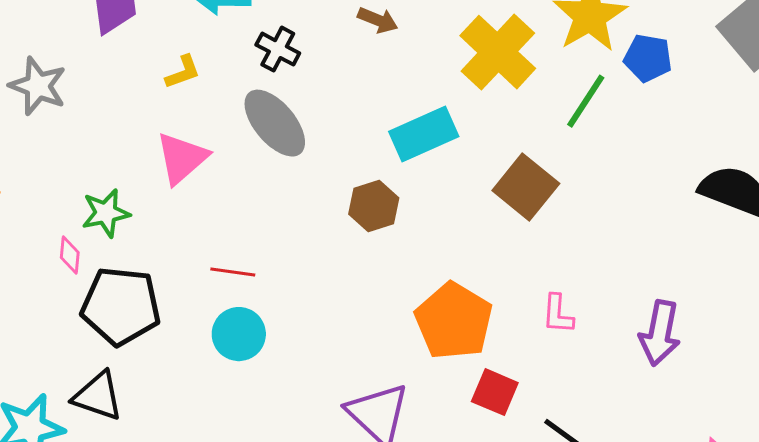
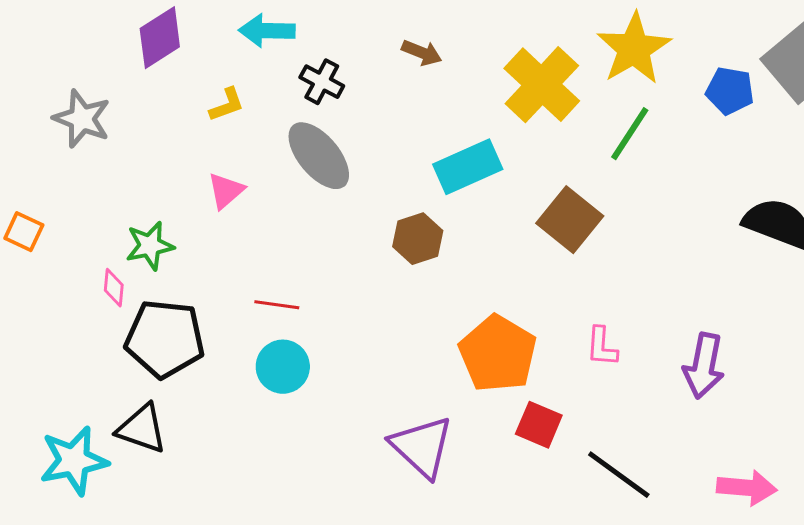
blue pentagon: (648, 58) -> (730, 91), moved
pink triangle: (182, 158) -> (226, 191), size x0.7

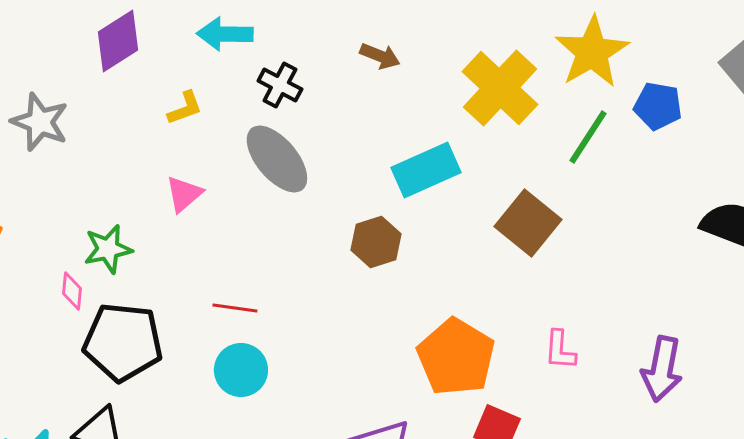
blue pentagon: (730, 91) -> (658, 106), moved

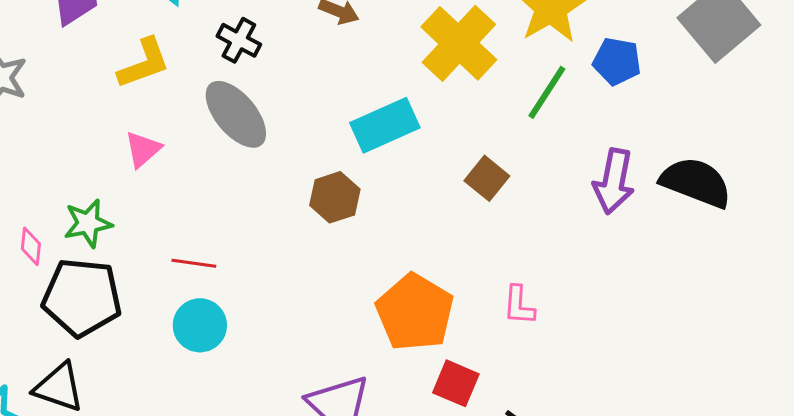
yellow L-shape: (185, 108) -> (144, 63), size x1.5
brown square: (528, 223) -> (487, 178), size x0.7
green star: (108, 249) -> (88, 223), moved
purple arrow: (662, 369) -> (614, 181), moved

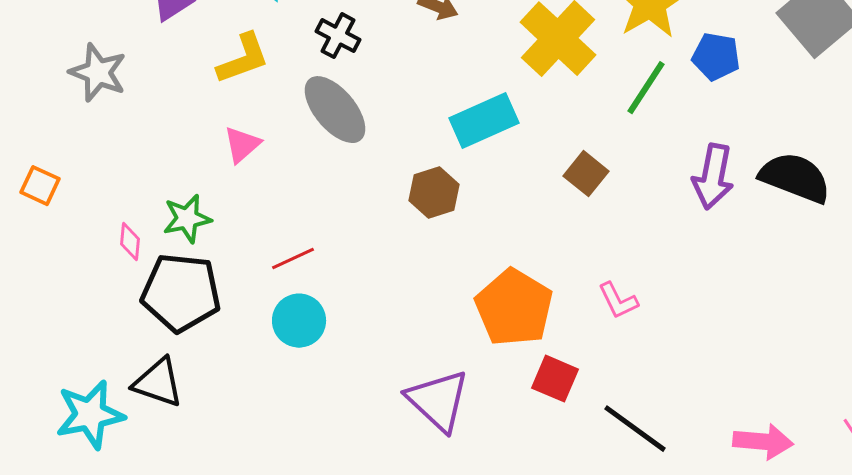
red line: (194, 263) -> (293, 259), turned -33
pink L-shape: (519, 305) -> (618, 301), turned -30

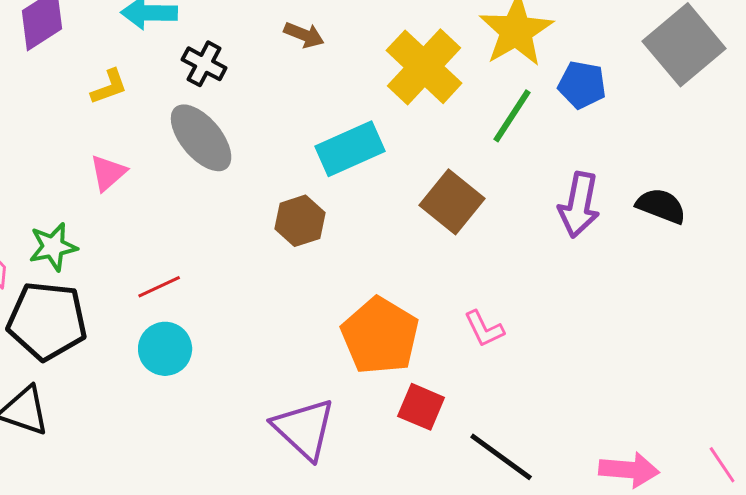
yellow L-shape: (243, 59) -> (109, 87), size x0.7
brown square: (586, 174) -> (452, 202), size x1.4
black semicircle: (795, 178) -> (661, 206), size x0.7

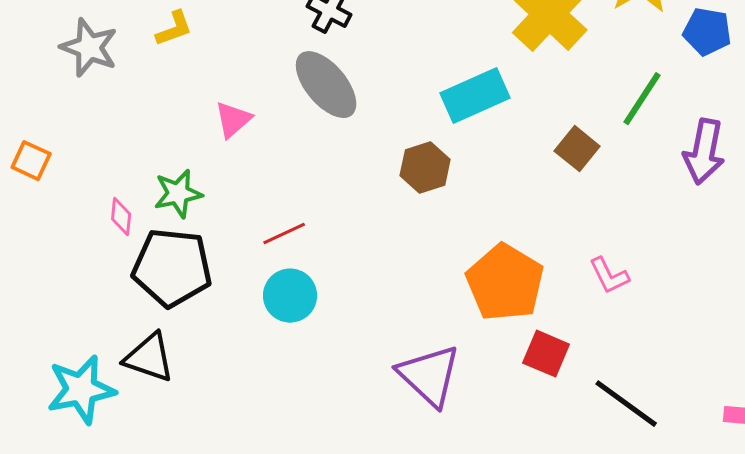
yellow L-shape: (109, 87) -> (174, 29), moved
green line: (512, 116) -> (642, 99), moved
brown square: (452, 202) -> (577, 149), size x0.7

